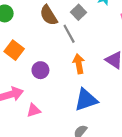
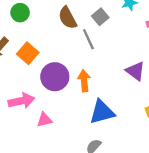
orange arrow: (79, 64) -> (84, 81), moved
purple circle: (40, 70) -> (55, 77), size x1.5

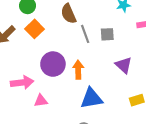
gray square: (100, 17) -> (107, 34), moved, turned 32
orange square: (28, 53) -> (35, 29), moved

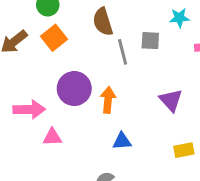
gray square: (107, 34) -> (150, 41), moved
blue triangle: (91, 98) -> (122, 141), size x0.6

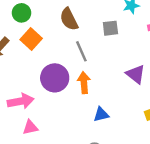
gray line: (123, 52) -> (81, 51), moved
pink triangle: (52, 137) -> (30, 127), moved

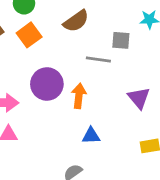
brown semicircle: (69, 19) -> (76, 21), turned -110
gray line: (81, 51) -> (98, 59), moved, turned -70

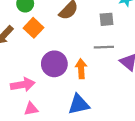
gray line: (98, 59) -> (104, 47), moved
blue triangle: (91, 136) -> (79, 104), moved, size x1.5

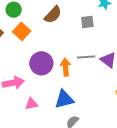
gray line: (104, 47) -> (86, 57), moved
pink triangle: (31, 109) -> (31, 104), moved

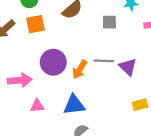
orange square: (22, 31) -> (36, 24), turned 30
orange arrow: (66, 67) -> (80, 69), turned -150

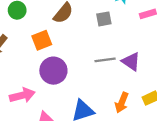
orange square: (36, 24) -> (42, 40), moved
orange arrow: (80, 69) -> (122, 103), moved

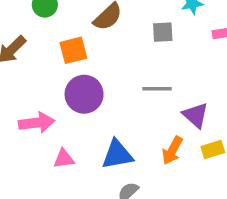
purple triangle: (131, 62) -> (196, 115), moved

